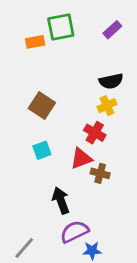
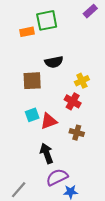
purple rectangle: (112, 30) -> (90, 11), moved
black semicircle: (111, 81) -> (54, 62), moved
brown square: (42, 106) -> (32, 81), turned -36
red triangle: (81, 158) -> (49, 121), moved

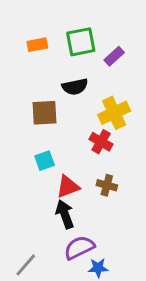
purple rectangle: (90, 11) -> (114, 56), moved
green square: (47, 20) -> (81, 42), moved
yellow cross: (82, 81) -> (114, 113), size x1.5
red triangle: (49, 121) -> (68, 187), moved

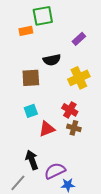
green square: (81, 42) -> (43, 16), moved
red cross: (101, 142) -> (70, 110), moved
black arrow: (65, 214) -> (32, 160), moved

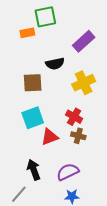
purple rectangle: (79, 39) -> (84, 41), size x1.5
cyan square: (31, 111) -> (33, 118), size x1.5
purple semicircle: (55, 171) -> (68, 172), moved

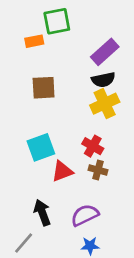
black semicircle: (55, 64) -> (103, 80), moved
brown square: (33, 83) -> (44, 88), moved

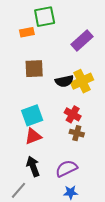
black semicircle: (103, 80) -> (64, 81), moved
red triangle: (62, 171) -> (33, 136), moved

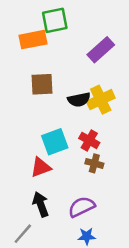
orange rectangle: (27, 32) -> (33, 40), size x1.5
cyan square: (32, 115) -> (55, 142), moved

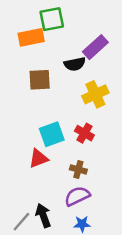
black semicircle: (79, 100) -> (75, 64), moved
brown cross: (94, 163) -> (78, 169), moved
black arrow: (41, 204) -> (43, 216), moved

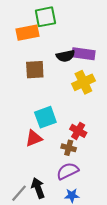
purple rectangle: (95, 47) -> (83, 54), moved, turned 50
red cross: (84, 133) -> (78, 131), moved

